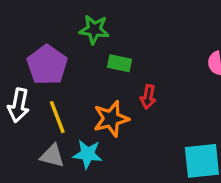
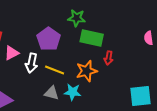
green rectangle: (120, 63) -> (92, 38), size x1.6
yellow line: (57, 117) -> (55, 70), turned -48

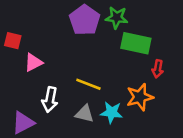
purple pentagon: (49, 39) -> (85, 20), moved
white arrow: (32, 63) -> (50, 100), moved
orange star: (87, 71) -> (140, 97), moved

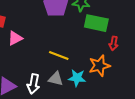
white arrow: (50, 100) -> (33, 84), moved

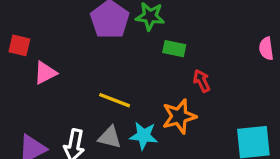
green rectangle: (96, 23) -> (174, 49), size x0.6
red arrow: (114, 43) -> (202, 81), turned 144

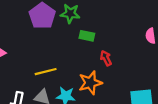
yellow line: (115, 100) -> (46, 72), turned -35

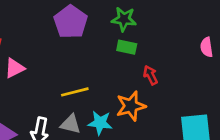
green star: (70, 14) -> (124, 19), moved

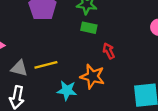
orange star: (131, 106) -> (92, 76), turned 30
gray triangle: (71, 124) -> (19, 68), moved

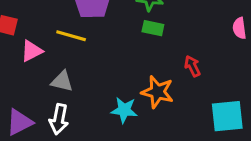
red arrow: (109, 51) -> (192, 66), moved
yellow line: (46, 65) -> (71, 36), moved, turned 30

